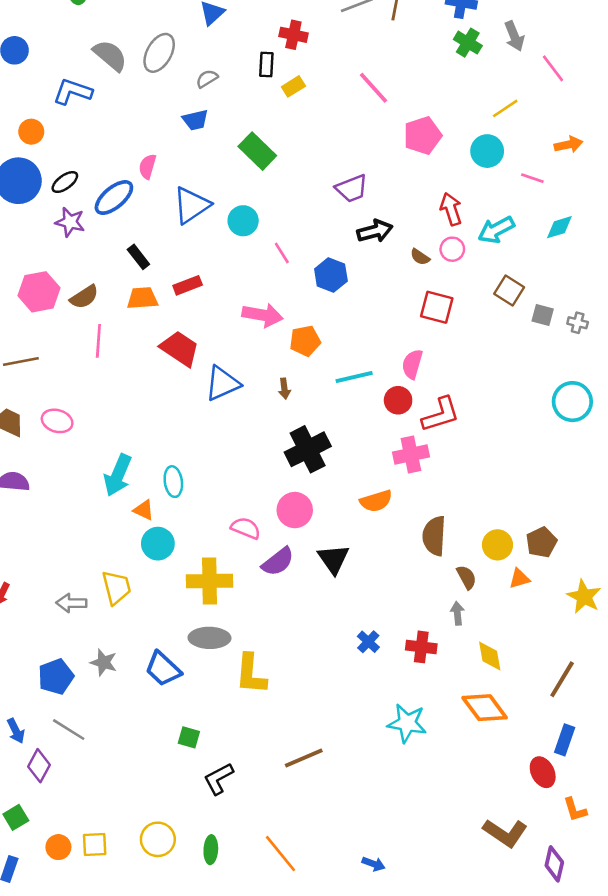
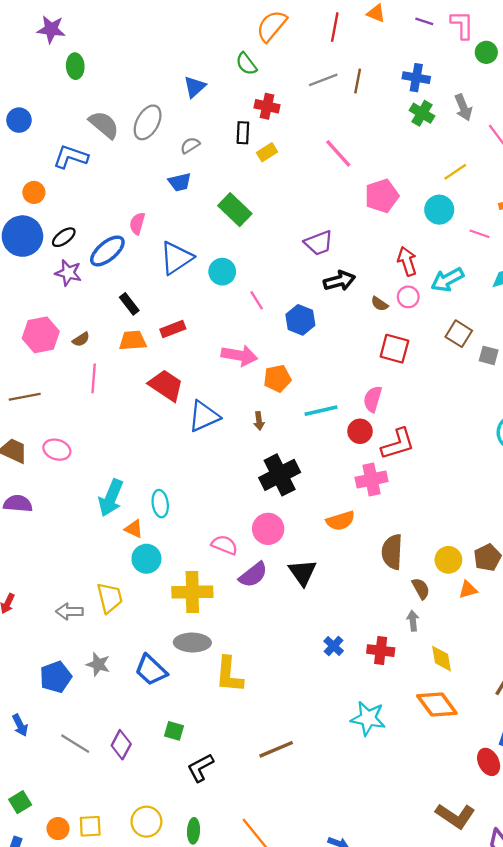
brown semicircle: (84, 297) -> (81, 339), size x0.7
gray line: (69, 730) -> (75, 744), moved
purple diamond: (39, 766) -> (121, 745), moved

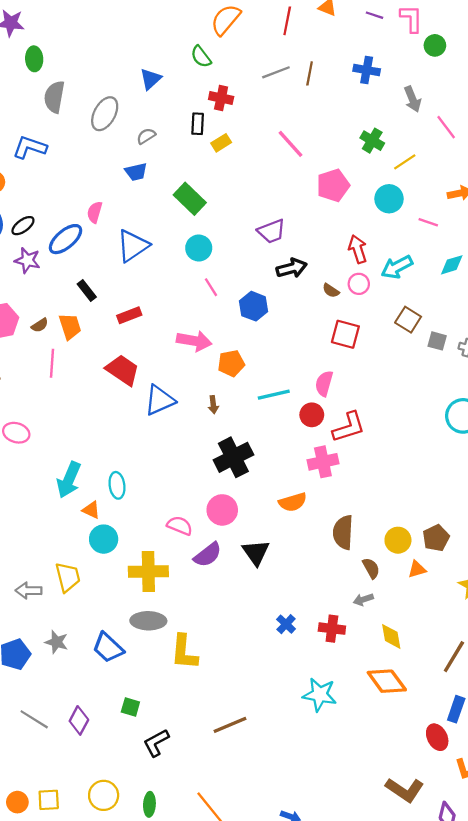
green cross: (422, 113) -> (372, 141), moved
gray semicircle: (104, 125) -> (54, 97), moved, turned -120
cyan circle: (222, 272) -> (199, 248), moved
orange trapezoid: (133, 341) -> (70, 326), moved, turned 76
gray arrow: (413, 621) -> (363, 599), turned -102

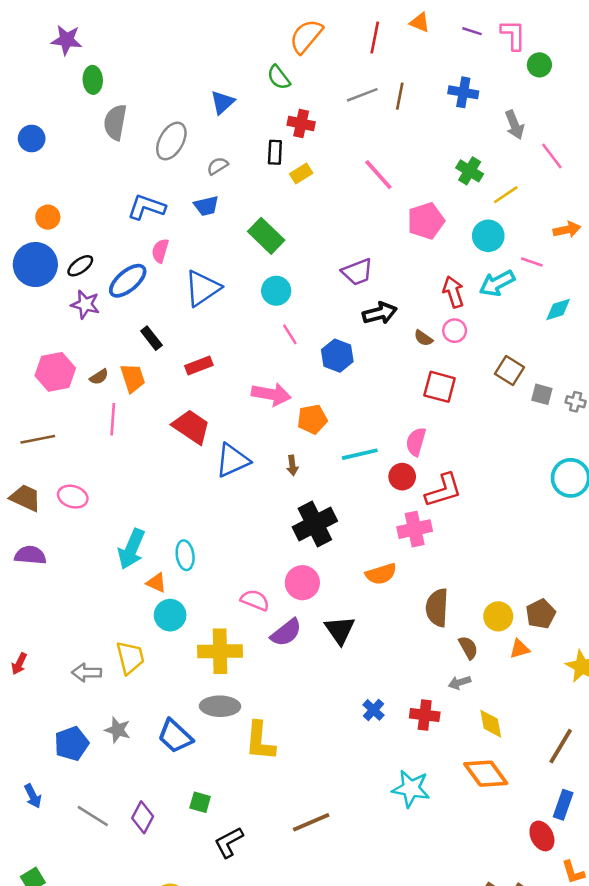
blue L-shape: (30, 147) -> (146, 207), moved
cyan arrow: (397, 267) -> (497, 283), moved

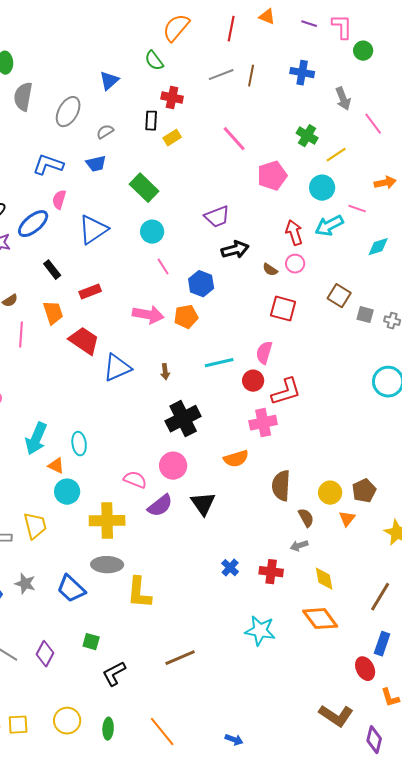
orange trapezoid: (133, 378) -> (53, 313), moved
orange pentagon: (312, 419) -> (186, 317), moved
orange triangle: (519, 649) -> (347, 519), turned -36

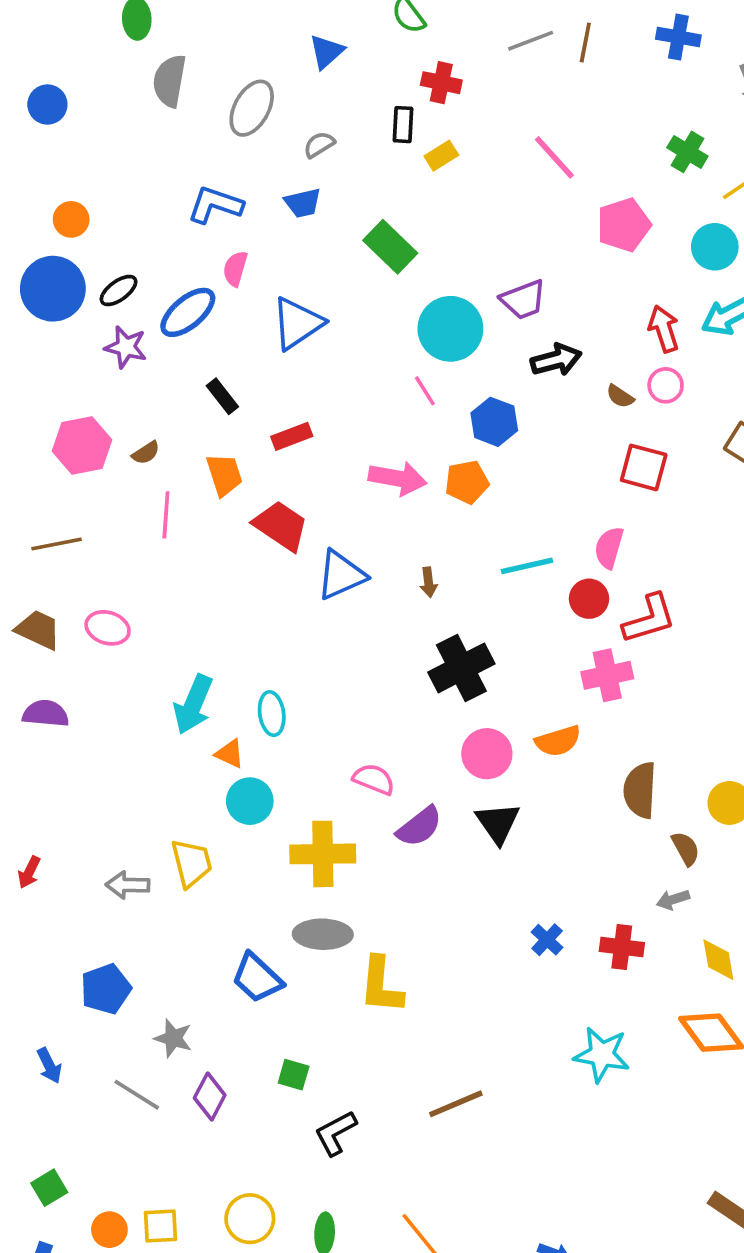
cyan circle: (152, 232) -> (450, 329), moved, size x1.5
pink circle: (173, 466) -> (487, 754), moved
gray star: (25, 584) -> (173, 1038), moved

